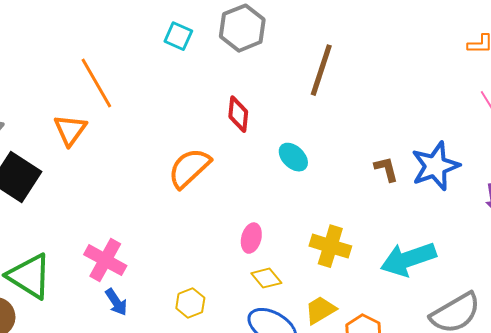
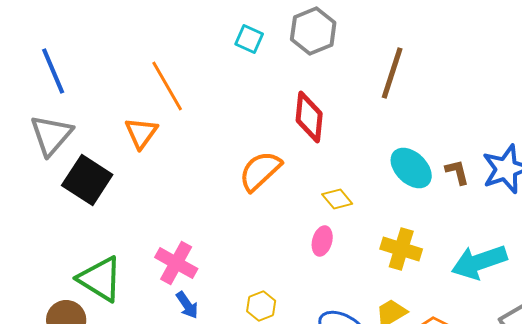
red diamond: (238, 114) -> (309, 117), size x1.4
cyan ellipse: (293, 157) -> (411, 168), moved, size x1.4
yellow diamond: (266, 278) -> (337, 199), moved

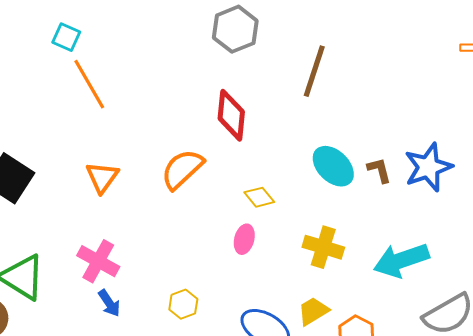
cyan square: (249, 39) -> (66, 37), moved
orange triangle: (141, 133) -> (102, 177), moved

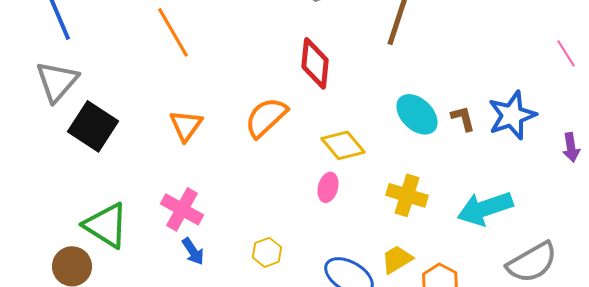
yellow diamond: (259, 197) -> (343, 145), size x1.4

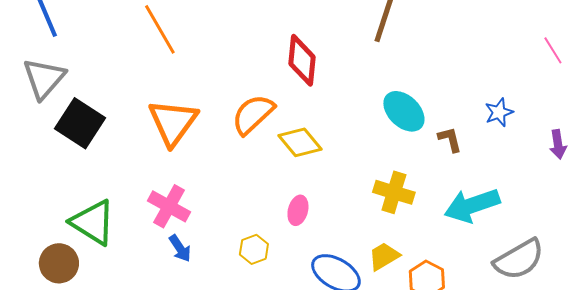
blue star: (512, 115) -> (499, 112), size x0.6
brown L-shape: (463, 118) -> (450, 139), moved
orange triangle: (186, 125) -> (173, 122), size x1.5
yellow diamond: (343, 145) -> (300, 142), moved
pink ellipse: (328, 187) -> (298, 210), moved

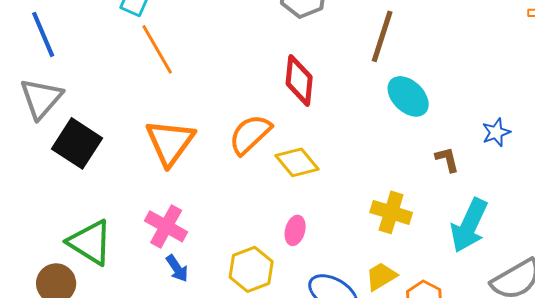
cyan ellipse: (404, 111) -> (408, 96), moved
cyan arrow: (472, 205) -> (469, 225), turned -46
yellow hexagon: (254, 249) -> (251, 269), size x1.5

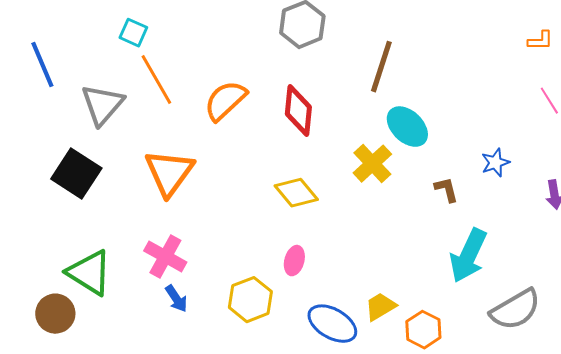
gray triangle: (41, 98) -> (102, 105), moved
orange semicircle: (250, 134) -> (225, 101), moved
yellow cross: (391, 212) -> (372, 164), moved, turned 30

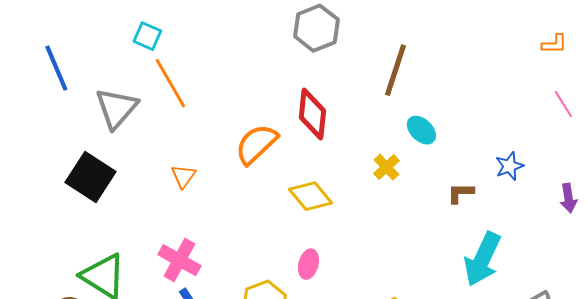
orange semicircle: (225, 101) -> (256, 144), moved
cyan ellipse: (407, 127) -> (421, 130), size x0.7
yellow cross: (372, 164) -> (386, 167), size x0.7
orange triangle: (169, 173) -> (183, 176), size x0.5
brown L-shape: (446, 190) -> (460, 193), turned -76

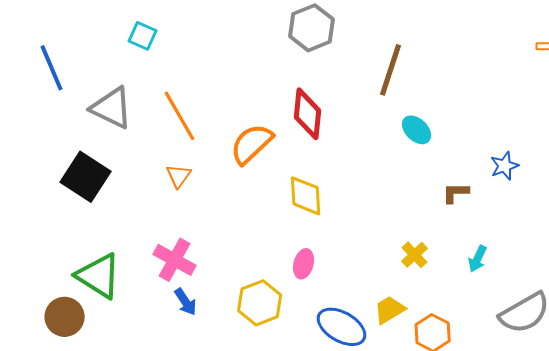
orange line: (170, 83) -> (180, 116), moved
gray triangle: (116, 108) -> (112, 108), turned -45
yellow cross: (386, 167) -> (415, 255), moved
yellow diamond: (310, 196) -> (306, 196), turned 36
cyan arrow: (482, 259) -> (478, 259), size x0.5

